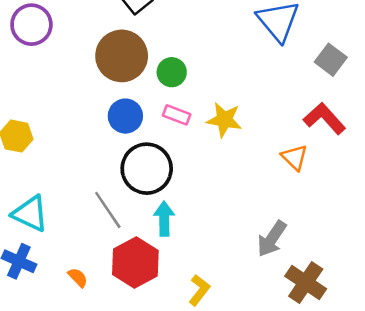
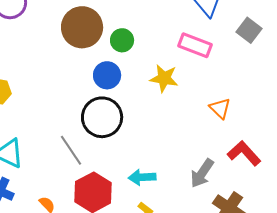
pink rectangle: (177, 115) -> (195, 45), moved, size x1.5
blue circle: (125, 116) -> (107, 75), moved
red L-shape: (324, 119) -> (244, 153), moved
cyan arrow: (164, 219) -> (142, 177), moved, turned -92

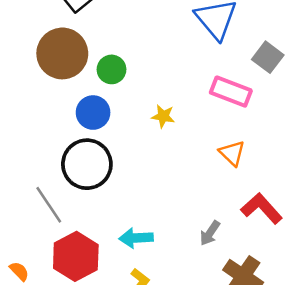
pink rectangle: (195, 45) -> (231, 92), moved
yellow star: (164, 78) -> (163, 116), size x0.7
gray arrow: (202, 173) -> (210, 233), size x0.7

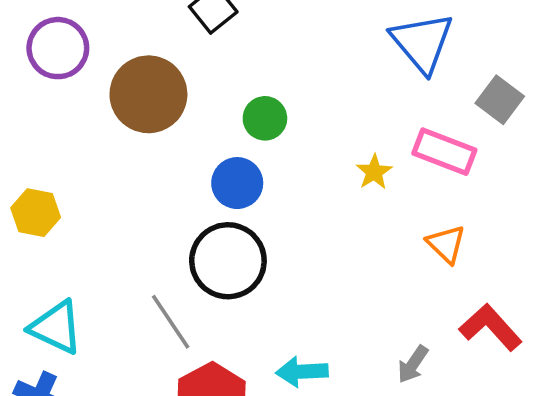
brown circle: (62, 53) -> (148, 94), moved
yellow star: (163, 116) -> (374, 172), moved, turned 30

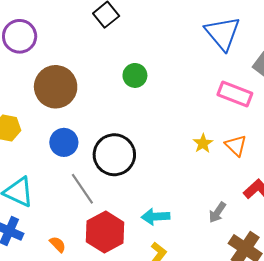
brown circle: (148, 94) -> (56, 87), moved
yellow star: (374, 172) -> (203, 143), moved
blue circle: (237, 183) -> (64, 142), moved

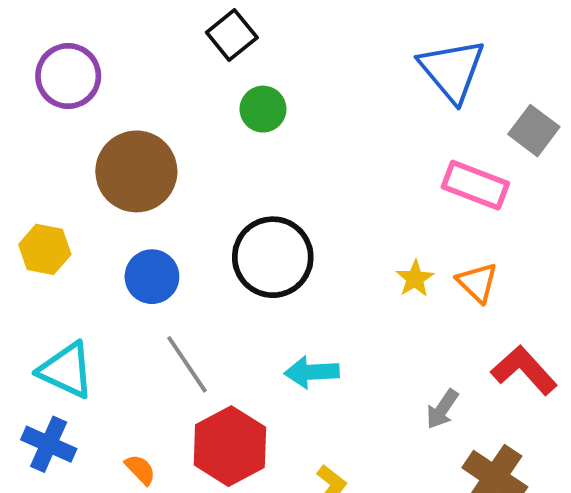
green circle: (135, 75) -> (263, 109), moved
black circle: (114, 155) -> (273, 257), moved
cyan arrow: (156, 217) -> (312, 372), moved

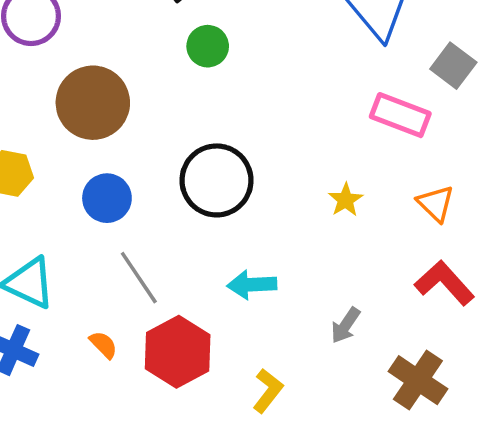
orange triangle: (477, 282) -> (436, 203), moved
gray arrow: (442, 409) -> (345, 325), moved
orange semicircle: (140, 470) -> (103, 345), moved

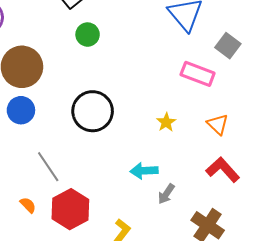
blue circle: (107, 198) -> (21, 110), moved
cyan arrow: (252, 285) -> (144, 171), moved

